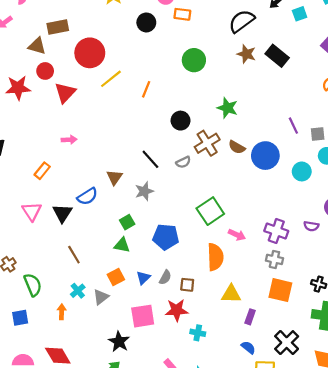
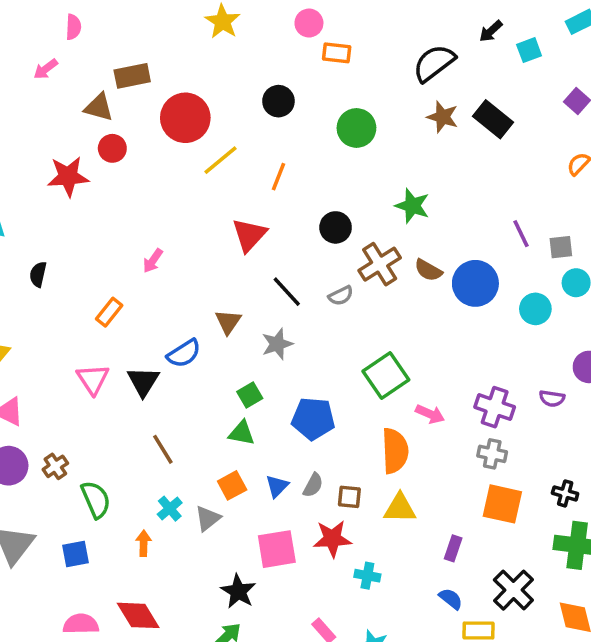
black circle: (146, 22) -> (278, 101), moved
red triangle: (65, 93) -> (249, 235), moved
pink arrow: (69, 140) -> (153, 261), turned 128
yellow triangle: (231, 294) -> (400, 508), moved

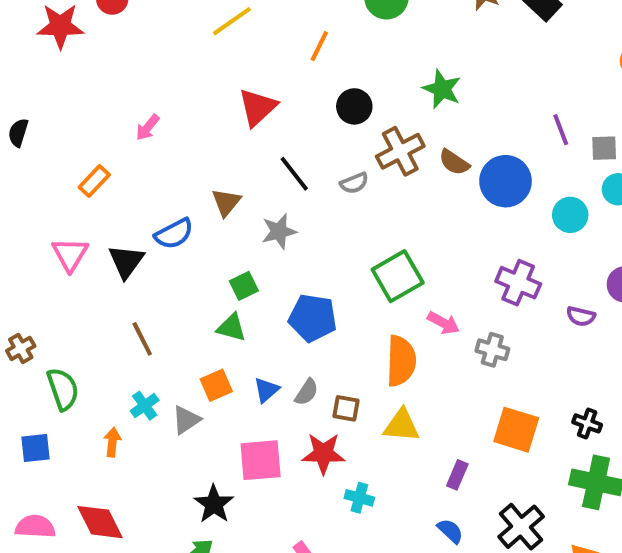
orange line: (279, 177) -> (319, 46), moved
purple cross: (495, 407) -> (518, 283), moved
gray cross: (492, 454) -> (492, 350), moved

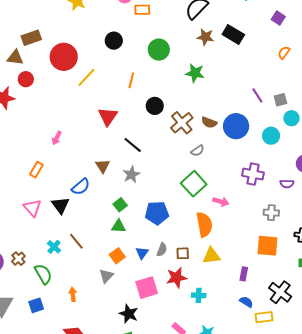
green star: (442, 89) -> (195, 73), moved
gray semicircle: (354, 183) -> (197, 151), moved
gray cross: (492, 350) -> (271, 213), moved
cyan cross: (145, 406) -> (54, 247), moved

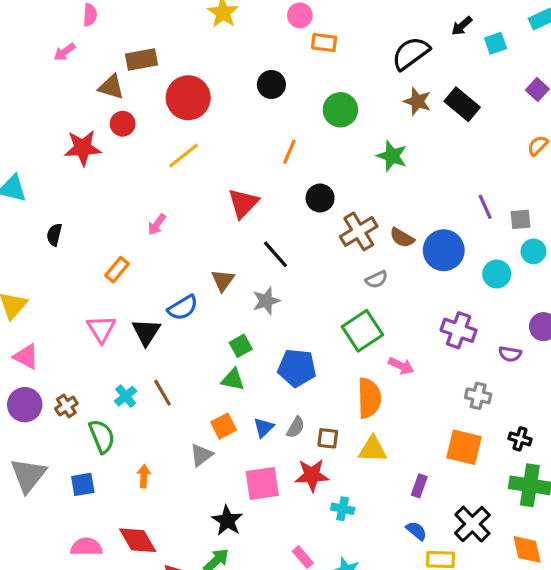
yellow line: (86, 77) -> (184, 155), moved

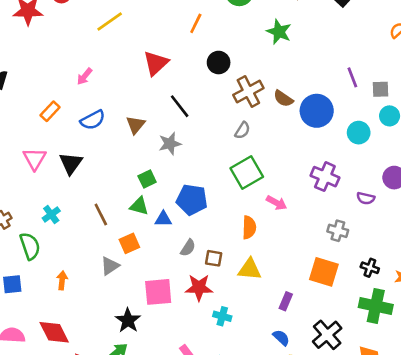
gray semicircle: (377, 279) -> (242, 130), moved, turned -36
blue semicircle: (183, 308) -> (93, 120), moved
brown line: (162, 393) -> (101, 214), moved
orange semicircle: (369, 398) -> (249, 227), size x0.7
blue triangle: (264, 427) -> (163, 219), moved, turned 42

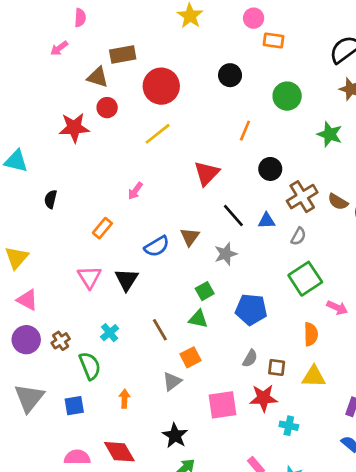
blue semicircle: (93, 120) -> (157, 246), moved
blue triangle: (163, 219) -> (267, 221), moved
black star: (128, 320) -> (175, 436), moved

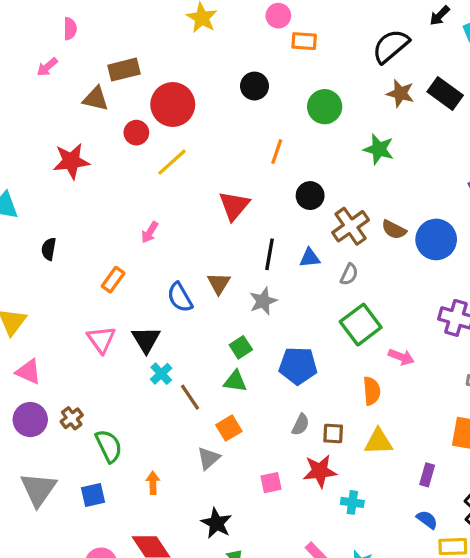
red circle: (107, 108) -> (136, 133), moved
black line: (233, 215) -> (269, 254), turned 55
blue semicircle: (157, 246) -> (180, 297), turned 95
cyan cross: (110, 333) -> (161, 374), moved
pink square: (222, 405) -> (271, 483), size x0.6

